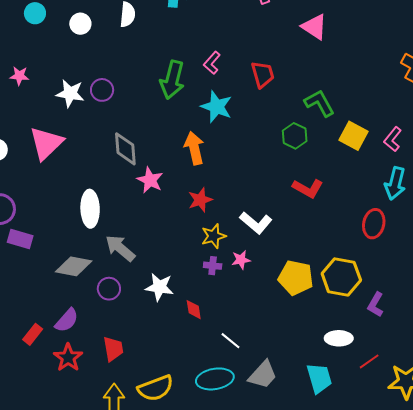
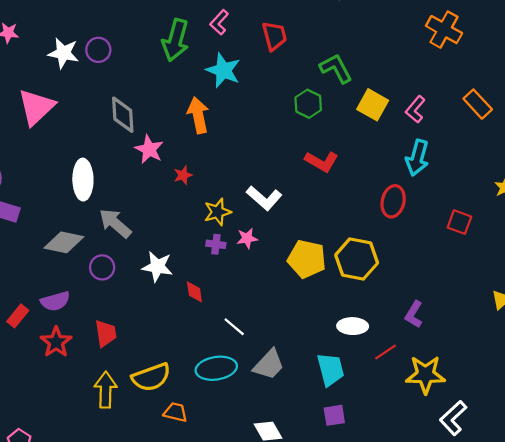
red star: (200, 200) -> (183, 175), moved, size x0.7
purple L-shape: (376, 305) -> (414, 314), moved
purple semicircle: (67, 320) -> (55, 301), turned 32

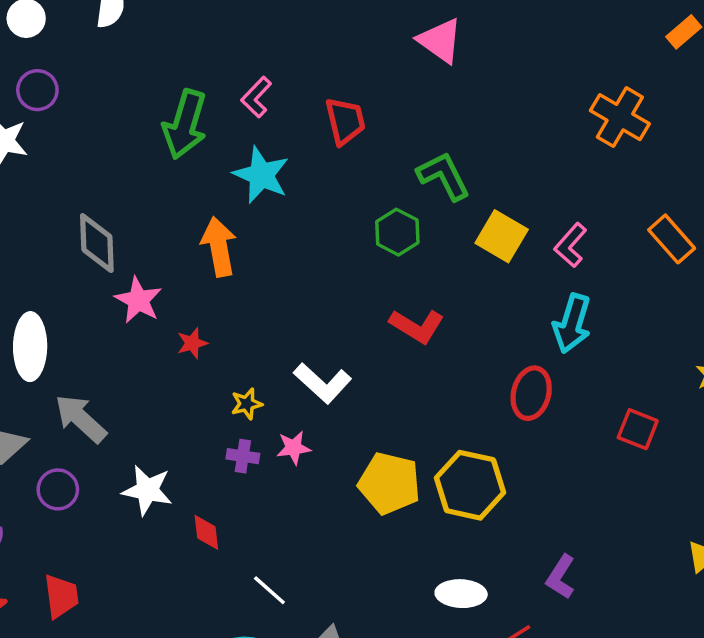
purple circle: (98, 50) -> (37, 90), moved
yellow star: (218, 212) -> (247, 404), size x0.7

